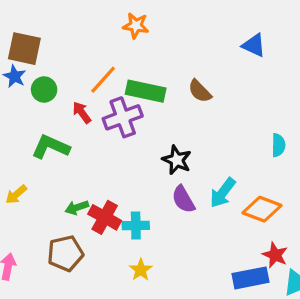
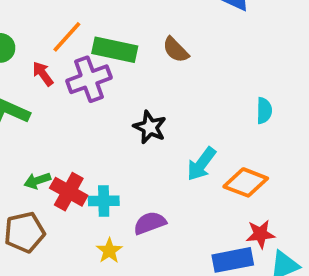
purple semicircle: (183, 199) -> (150, 223), moved, turned 100
red star: (275, 255) -> (260, 234), turned -30

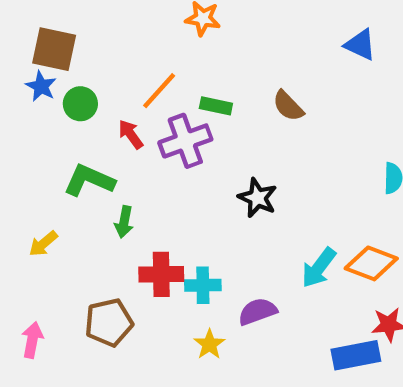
green rectangle: (115, 50) -> (216, 106), size x0.6
cyan arrow: (201, 164) -> (319, 268), moved
green arrow: (37, 181) -> (124, 222), moved, turned -60
red cross: (69, 192) -> (161, 274), turned -30

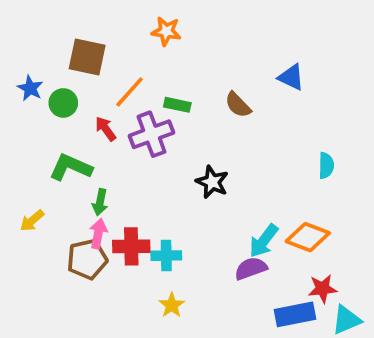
blue triangle: (360, 45) -> (291, 77), moved
brown square: (54, 49) -> (87, 57), moved
purple semicircle: (258, 312) -> (251, 268), moved
brown pentagon: (109, 322) -> (87, 259), moved
pink arrow: (32, 340) -> (98, 233), moved

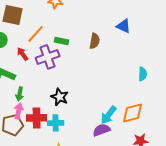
brown semicircle: (238, 105) -> (95, 41), turned -126
black star: (212, 182) -> (60, 97), moved
orange diamond: (308, 237) -> (133, 113), turned -35

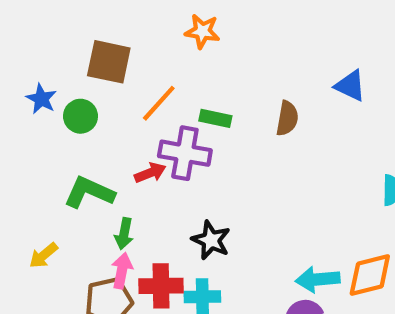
red arrow: (23, 54) -> (150, 173), moved, turned 104
purple cross: (48, 57) -> (185, 153), turned 30
cyan arrow: (109, 115) -> (318, 279), turned 48

